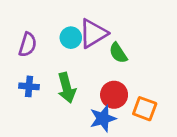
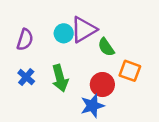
blue cross: (29, 86) -> (26, 77), turned 35
orange square: (145, 109) -> (130, 71), moved

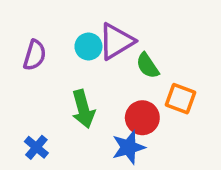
blue cross: (26, 77) -> (36, 147), moved

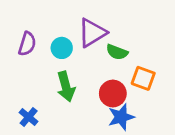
cyan circle: (88, 46) -> (62, 48), moved
green semicircle: (148, 66) -> (117, 52), turned -35
blue star: (128, 147) -> (121, 117), moved

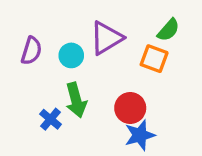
green semicircle: (117, 52) -> (168, 30), moved, turned -70
orange square: (143, 78) -> (154, 59), moved
blue cross: (29, 117) -> (51, 119), moved

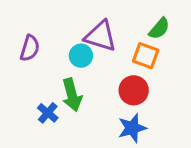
purple triangle: (106, 38) -> (100, 36), turned 48
cyan circle: (71, 55) -> (81, 56), moved
red circle: (130, 108) -> (134, 90), moved

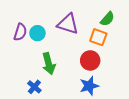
cyan circle: (81, 56) -> (37, 33), moved
blue cross: (48, 113) -> (34, 87), moved

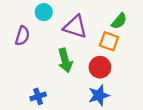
cyan circle: (37, 33) -> (44, 12), moved
green arrow: (49, 64) -> (65, 60), moved
blue cross: (34, 87) -> (38, 96), turned 32

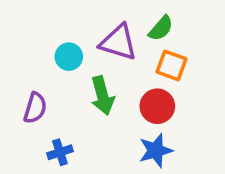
cyan circle: (44, 12) -> (69, 57), moved
green semicircle: (119, 21) -> (161, 28), moved
purple semicircle: (22, 36) -> (35, 108), moved

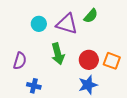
cyan circle: (69, 57) -> (39, 24), moved
orange square: (171, 65) -> (112, 61), moved
blue cross: (60, 152) -> (34, 86), turned 32

